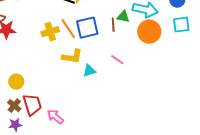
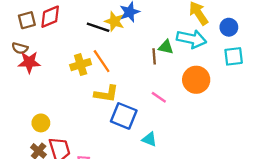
blue square: (87, 28) -> (124, 116), moved, turned 35
orange circle: (149, 32) -> (196, 80), moved
cyan triangle: (89, 71) -> (149, 139), moved, turned 40

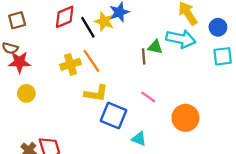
red diamond: (50, 17) -> (65, 17), moved
black line: (98, 27) -> (88, 27), turned 40
orange circle: (196, 80) -> (185, 118), moved
yellow circle: (41, 123) -> (26, 93), moved

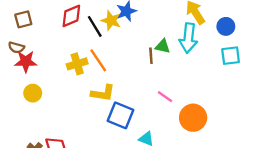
cyan arrow: (181, 39) -> (188, 38), turned 84
pink line: (148, 97) -> (165, 97), moved

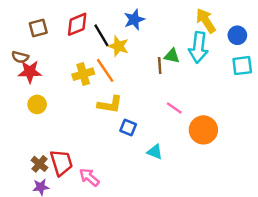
brown square: (23, 19) -> (38, 28), moved
yellow star: (111, 21) -> (118, 46), moved
blue square: (120, 115) -> (128, 127), size x0.6

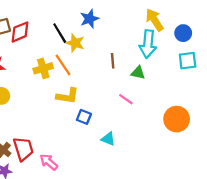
red diamond: (77, 24) -> (20, 32), moved
green triangle: (172, 56) -> (138, 73), moved
orange circle: (203, 130) -> (177, 119), moved

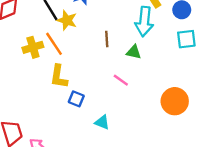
yellow L-shape: (67, 96) -> (59, 77), turned 90

